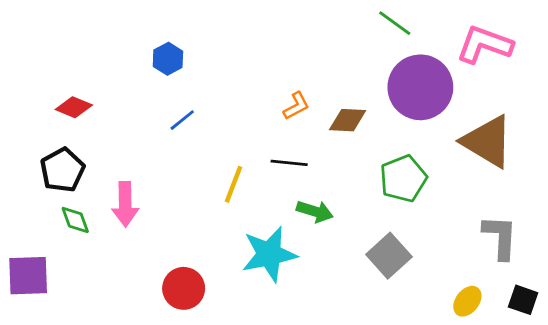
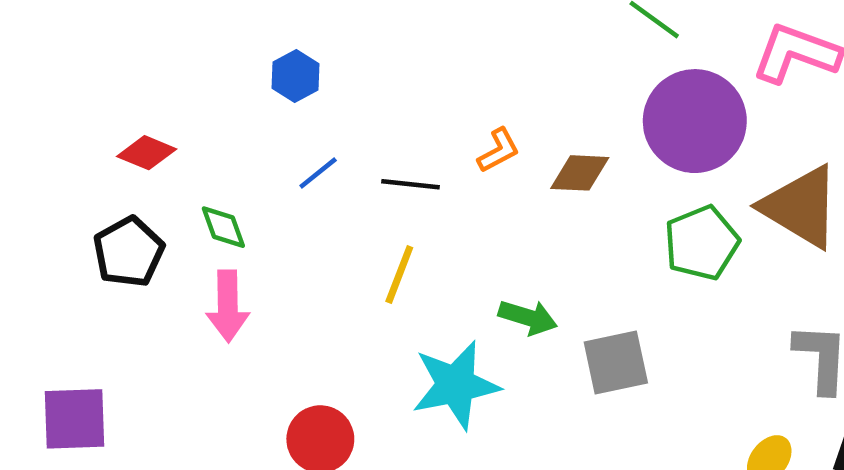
black line: (289, 163) -> (411, 184), moved
green pentagon: (403, 179) -> (702, 243), moved
green diamond: (75, 220) -> (223, 227), moved
gray square: (389, 256) -> (616, 362), moved, turned 30

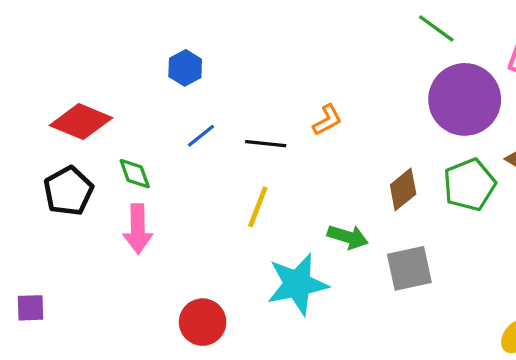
red diamond: (147, 153) -> (81, 122), size x1.5
brown diamond: (580, 173) -> (403, 189), moved, turned -42
purple square: (74, 419) -> (30, 308), size x0.6

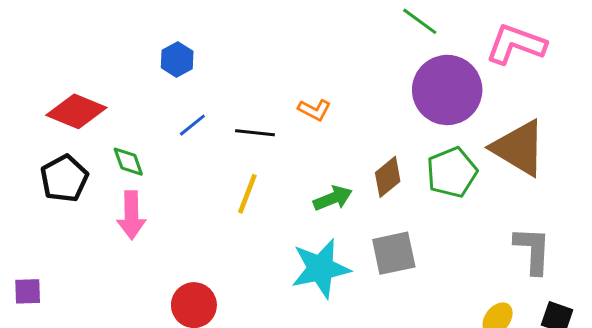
orange L-shape: (327, 120) -> (314, 110), turned 56
green arrow: (348, 237) -> (333, 198), moved, turned -39
cyan star: (297, 284) -> (321, 268), moved

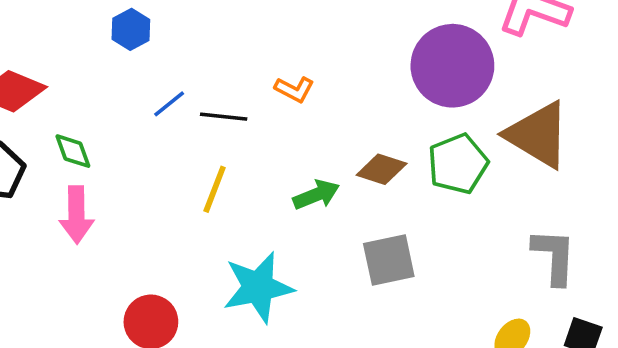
blue line: (192, 125) -> (169, 104), moved
brown diamond: (388, 177) -> (382, 169), turned 57
cyan star: (321, 268) -> (258, 287), moved

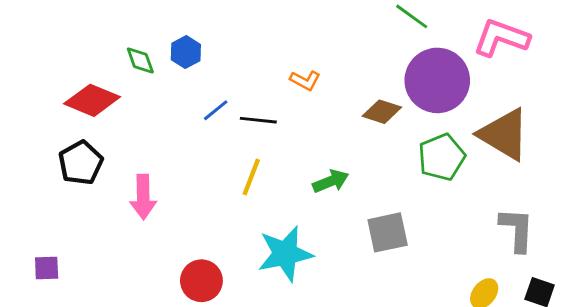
orange L-shape: (294, 89) -> (305, 80), moved
green diamond: (73, 151) -> (140, 61), moved
brown diamond: (382, 169) -> (382, 112), moved

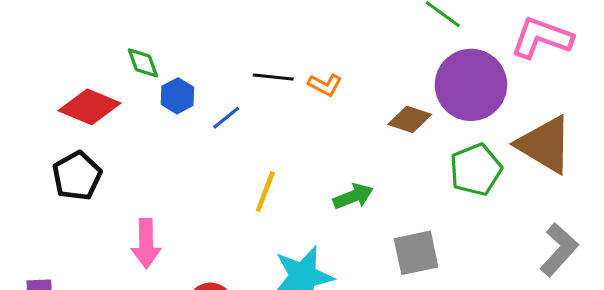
blue hexagon: (186, 52) -> (177, 96), moved
black line: (258, 120) -> (273, 77), moved
pink arrow: (143, 197) -> (146, 243), moved
gray L-shape: (517, 230) -> (559, 250), turned 39

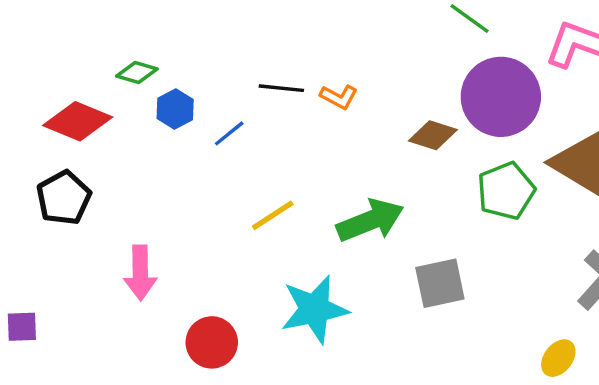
green diamond: (143, 63) -> (137, 72), turned -54
yellow line: (265, 192) -> (273, 215), turned 36
green arrow: (353, 196) -> (370, 221), size x1.5

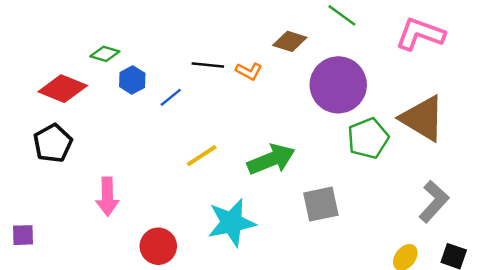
purple circle: (501, 97) -> (338, 85), moved
brown diamond: (433, 135) -> (290, 41), moved

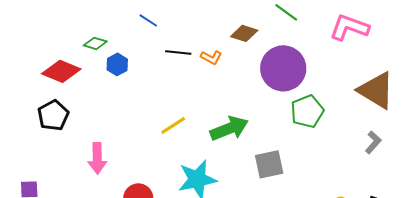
blue line: (171, 97) -> (148, 20), moved, turned 72
brown triangle: (423, 118) -> (376, 90), moved
gray L-shape: (434, 202) -> (373, 142), moved, size x0.7

